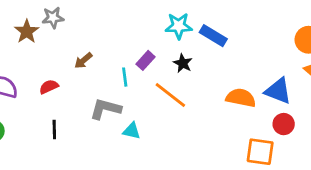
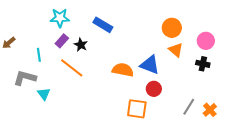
cyan star: (179, 26) -> (60, 18), moved
purple rectangle: (145, 60) -> (62, 41), moved
cyan triangle: (132, 131) -> (44, 94), turned 40

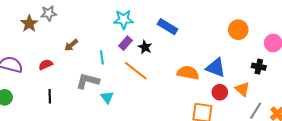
orange triangle: (176, 50) -> (242, 89), moved
black cross: (203, 64) -> (259, 67), moved

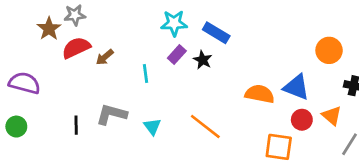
blue rectangle: (168, 27) -> (216, 33), moved
orange circle: (238, 30) -> (329, 50), moved
red semicircle: (46, 65) -> (76, 48), moved, size x1.5
orange line: (136, 71) -> (205, 127), moved
gray L-shape: (88, 81) -> (112, 114), moved

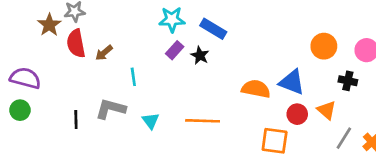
red semicircle: (76, 48) -> (76, 43), turned -76
cyan line: (145, 73) -> (133, 77), moved
green circle: (16, 127) -> (20, 110), moved
orange line: (205, 127) -> (203, 121), turned -36

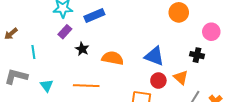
blue rectangle: (213, 29) -> (94, 15), turned -54
orange circle: (324, 46) -> (179, 12), moved
black star: (200, 55) -> (82, 49), moved
orange semicircle: (256, 89) -> (113, 58), moved

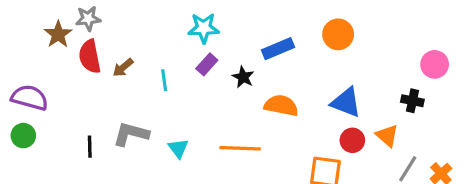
orange circle: (179, 12) -> (338, 34), moved
blue rectangle: (94, 15) -> (278, 49), moved
black star: (82, 49) -> (243, 77), moved
cyan line: (33, 52) -> (164, 80), moved

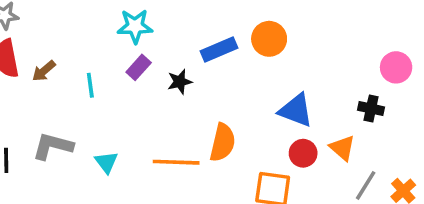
orange circle: (338, 34) -> (269, 39), moved
black star: (243, 77) -> (180, 82), turned 30
orange semicircle: (281, 106) -> (223, 143), moved, turned 92

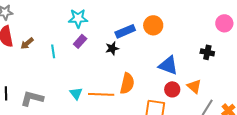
pink circle: (396, 67) -> (224, 23), moved
black star: (180, 82) -> (112, 48), moved
black cross: (371, 109) -> (207, 52), moved
gray L-shape: (53, 146) -> (32, 98), moved
cyan triangle: (106, 162) -> (76, 93), moved

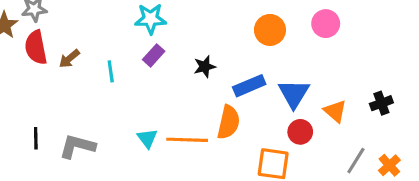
pink circle: (224, 23) -> (326, 24), moved
blue rectangle: (125, 31) -> (249, 86), moved
black cross: (207, 52) -> (381, 103), moved, turned -32
blue triangle: (168, 65) -> (294, 94), turned 40
orange triangle: (194, 86) -> (335, 111), moved

